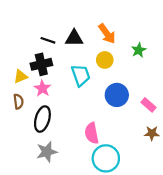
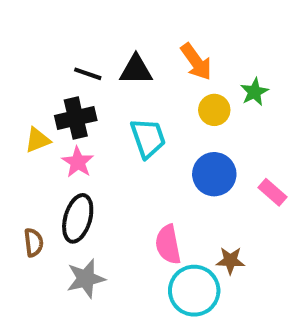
yellow circle: (105, 60) -> (214, 110), moved
brown semicircle: (18, 102) -> (34, 242), moved
brown star: (152, 133) -> (230, 261), moved

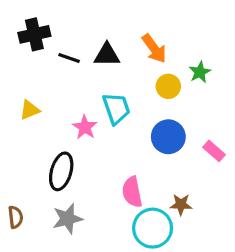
black cross: (76, 118) -> (34, 34), moved
pink star: (78, 162) -> (85, 127), moved
brown semicircle: (34, 242) -> (16, 217), moved

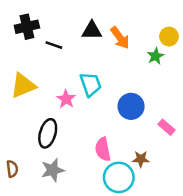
black triangle: (107, 55) -> (92, 30), moved
yellow circle: (168, 86) -> (169, 37), moved
yellow triangle: (30, 110) -> (23, 86), size x1.6
pink rectangle: (214, 151) -> (167, 127), moved

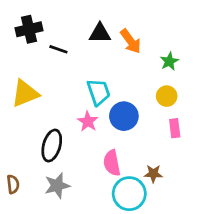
yellow circle: (169, 37) -> (167, 96), moved
pink star: (66, 99) -> (88, 121), moved
blue circle: (131, 106) -> (124, 116), moved
pink rectangle: (167, 127) -> (175, 128), moved, turned 42

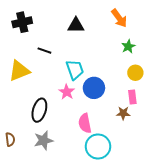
orange arrow: (131, 41) -> (119, 18), moved
black line: (58, 49) -> (44, 51), moved
yellow circle: (167, 96) -> (135, 73), moved
brown star: (153, 174) -> (123, 113), moved

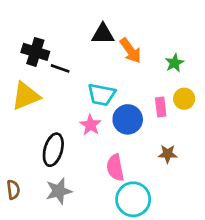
orange arrow: (119, 18) -> (130, 51), moved
black cross: (22, 22) -> (35, 52), moved, turned 30
cyan trapezoid: (75, 70) -> (101, 95), turned 120
pink rectangle: (132, 97) -> (161, 107), moved

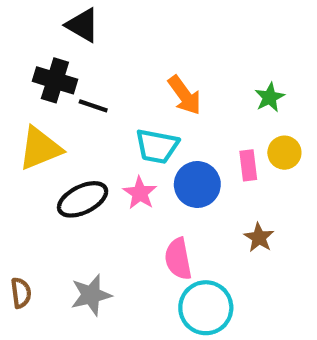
black triangle: (103, 34) -> (83, 25), moved, turned 30
orange arrow: (130, 51) -> (185, 95), moved
black ellipse: (53, 150) -> (83, 199), moved, turned 48
brown star: (168, 154) -> (259, 238), turned 30

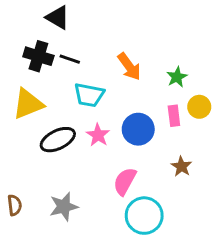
green star: (270, 97) -> (177, 77), moved
black line: (93, 106) -> (70, 59), moved
cyan trapezoid: (157, 146) -> (89, 95), moved
pink semicircle: (178, 259) -> (125, 181), turned 40

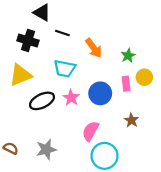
black line: (70, 59) -> (62, 33), moved
brown semicircle: (15, 205) -> (11, 148), turned -56

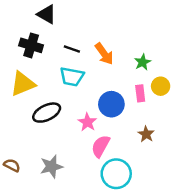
black line: (62, 33) -> (72, 49), moved
pink star: (71, 98) -> (87, 122), moved

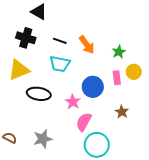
black ellipse: (47, 113) -> (39, 94), turned 35

